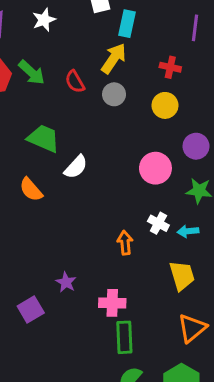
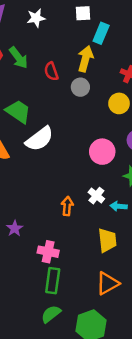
yellow arrow: (114, 58) -> (85, 59), turned -30
white semicircle: (76, 167) -> (40, 139), size x1.4

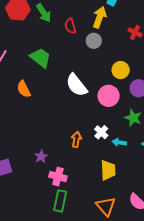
yellow circle: (119, 103) -> (121, 70), moved
white semicircle: (40, 139) -> (77, 85), moved, turned 85
purple star: (15, 228) -> (41, 156), moved
orange triangle: (108, 283) -> (106, 206), turned -45

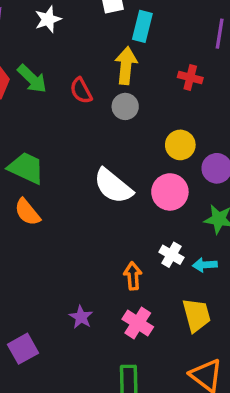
green trapezoid: (40, 58) -> (26, 168), moved
pink cross: (58, 177) -> (138, 323), moved, turned 30

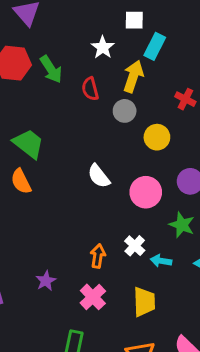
white star: (48, 19) -> (103, 47), moved, turned -30
yellow circle: (180, 145) -> (157, 137), moved
white semicircle: (113, 186) -> (99, 176), size x0.7

